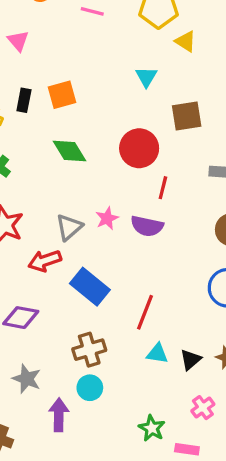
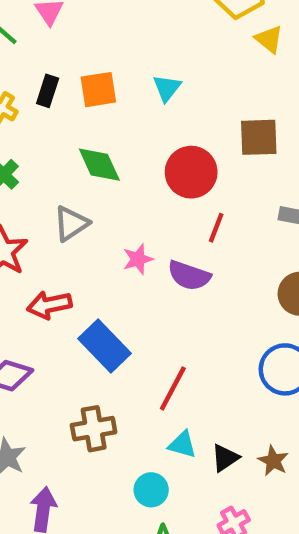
cyan triangle: (146, 77) -> (167, 88), moved
gray triangle: (69, 227) -> (71, 223), moved
cyan circle: (90, 388) -> (151, 490), moved

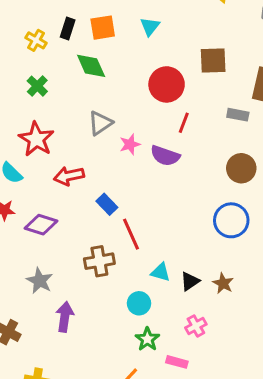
green diamond: (99, 165) -> (91, 66), moved
gray triangle: (71, 223) -> (100, 123), moved
blue rectangle: (105, 346) -> (107, 204), size x0.6
red line: (173, 388) -> (131, 234), moved, turned -52

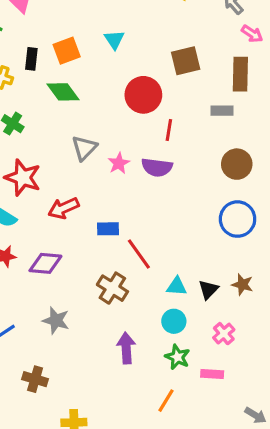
blue rectangle: (107, 204) -> (108, 229), turned -35
brown cross: (99, 261) -> (112, 288), turned -36
cyan circle: (139, 303) -> (174, 321), moved
purple arrow: (65, 317) -> (126, 348), moved

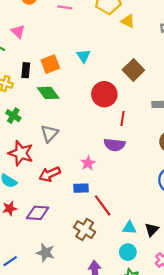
brown square: (186, 61) -> (133, 70), turned -30
gray triangle: (84, 148) -> (49, 133), moved
pink star: (119, 163) -> (88, 163), moved

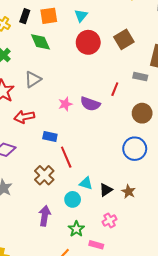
red circle: (104, 94) -> (88, 42), moved
red line: (123, 119) -> (115, 89), moved
pink star: (88, 163) -> (65, 104), moved
cyan circle: (128, 252) -> (73, 199), moved

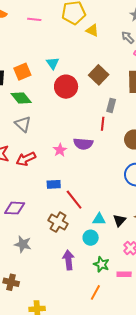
gray rectangle: (140, 77) -> (111, 105), moved, turned -72
gray triangle: (33, 79) -> (23, 124), moved, turned -30
red arrow: (24, 117) -> (26, 159), moved

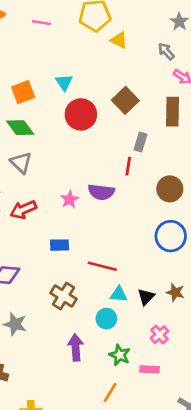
red line: (74, 200) -> (102, 266), moved, turned -40

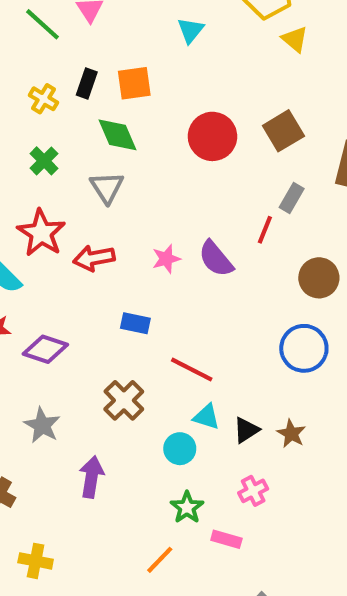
cyan triangle: (64, 82) -> (191, 30), moved
purple semicircle: (101, 192) -> (216, 259), turned 30
purple arrow: (76, 347) -> (92, 477), moved

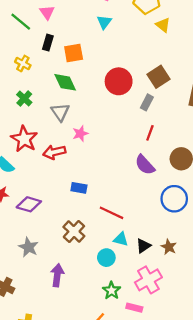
black rectangle: (87, 84) -> (48, 43), moved
gray rectangle: (292, 198) -> (147, 102), moved
pink star: (166, 259) -> (80, 134), moved
purple semicircle: (216, 259) -> (145, 165), moved
pink cross: (253, 491) -> (148, 280), size x1.6

